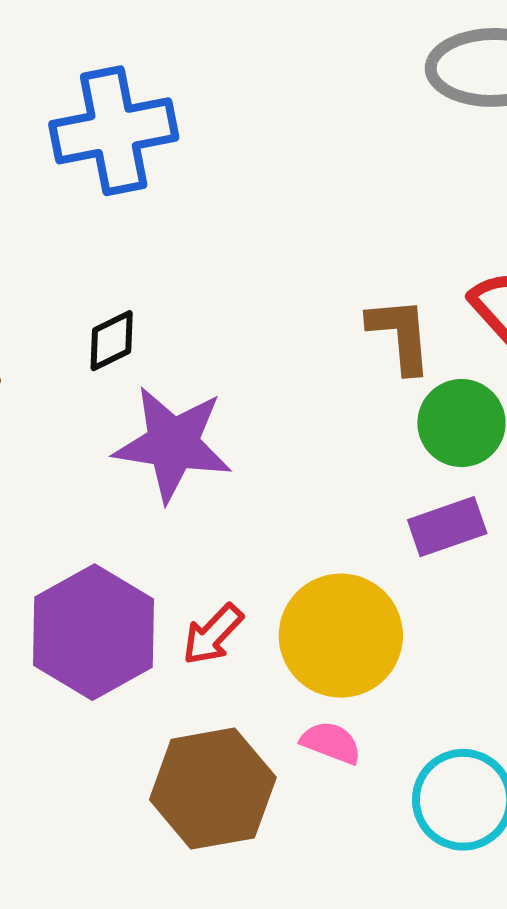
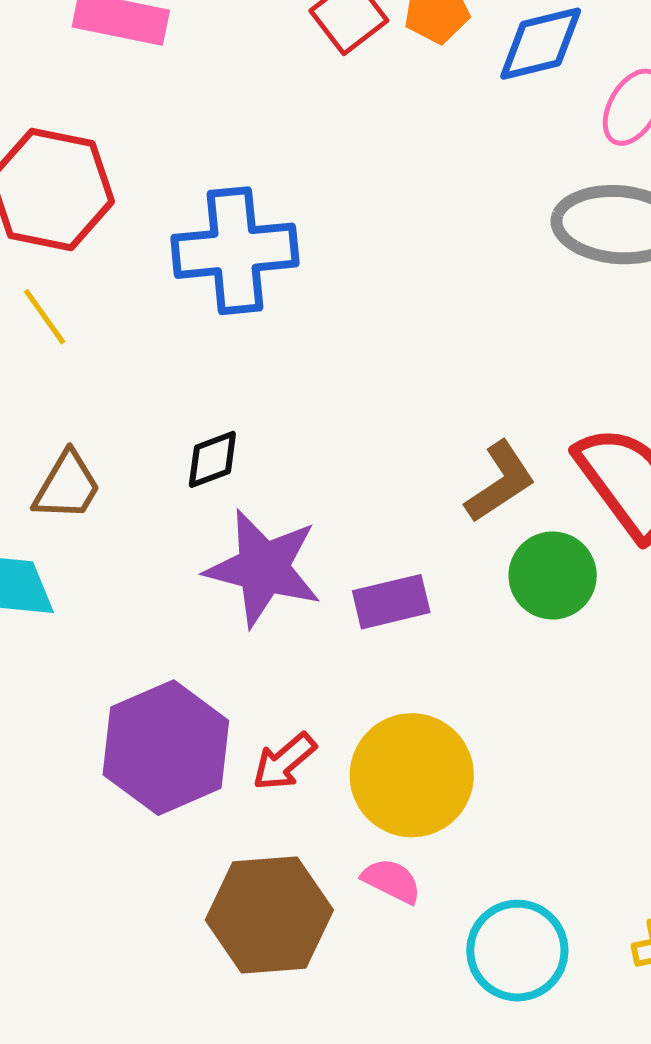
brown L-shape: (400, 335) -> (500, 482), turned 56
purple rectangle: (447, 527) -> (391, 602), moved

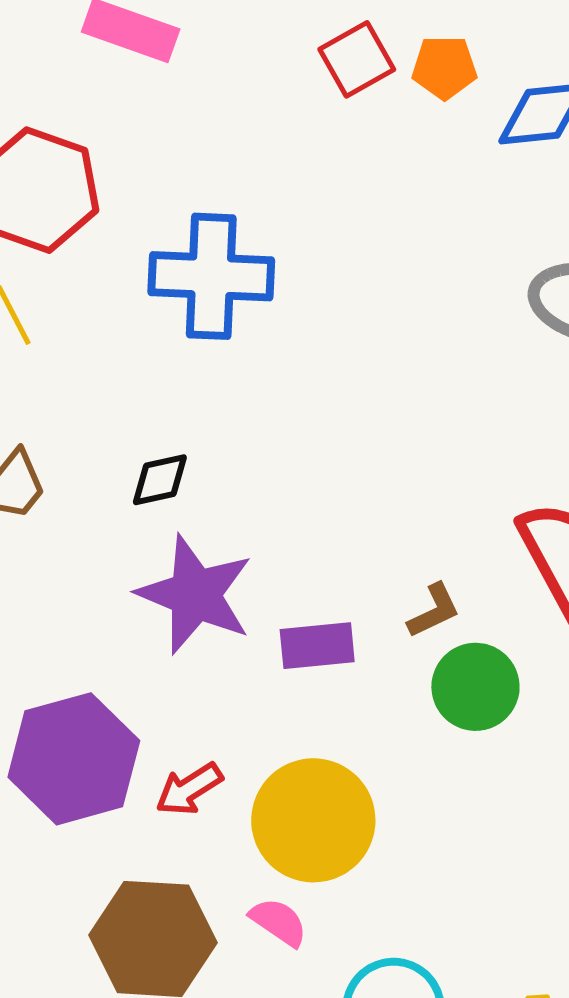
brown L-shape: (500, 482) -> (434, 611), moved, size x0.7
green circle: (553, 575) -> (475, 687), moved

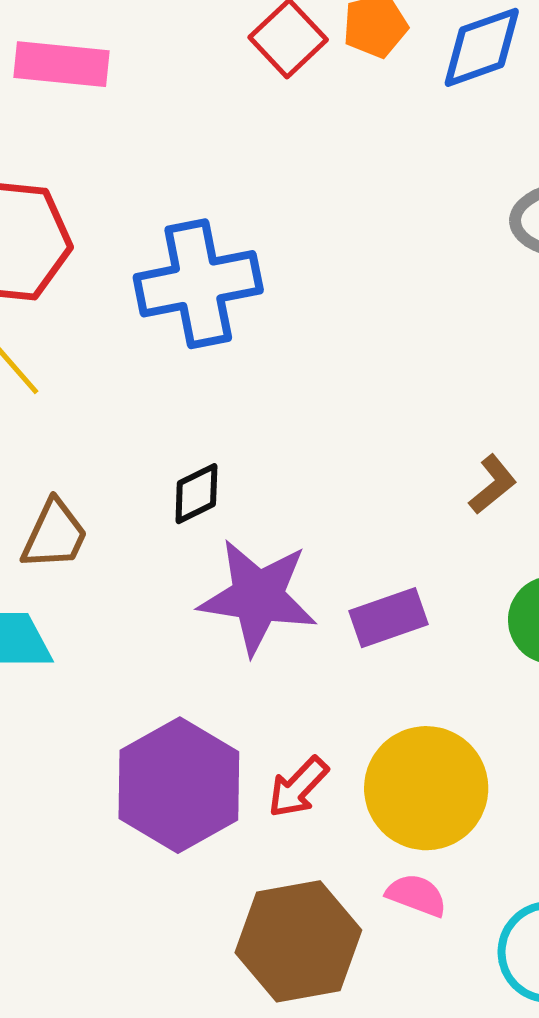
brown L-shape: (434, 611) -> (493, 484), moved

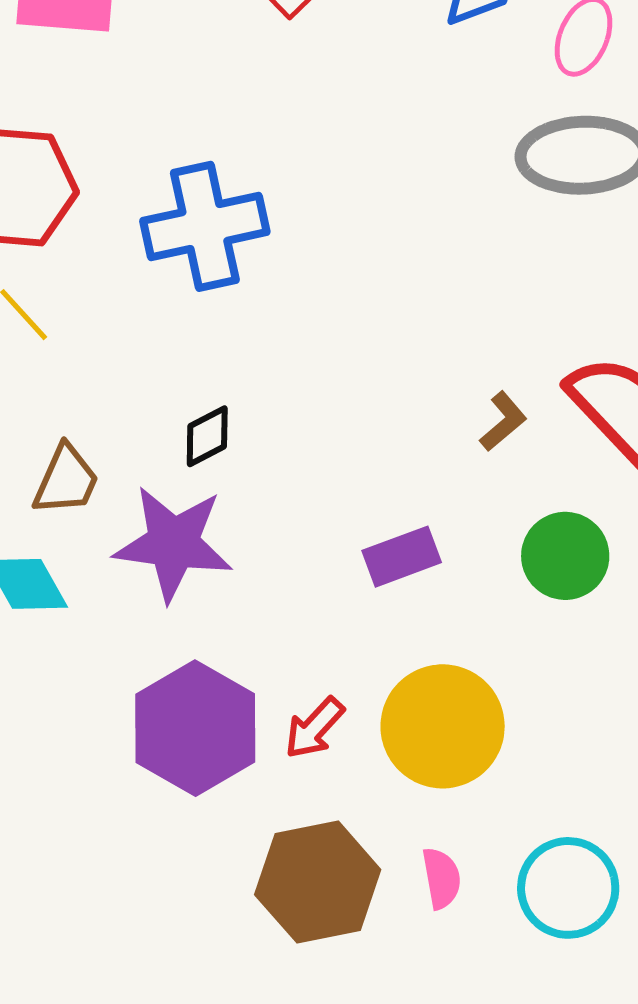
purple star: (258, 597) -> (173, 543), moved
pink semicircle: (417, 895) -> (441, 878), moved, turned 60

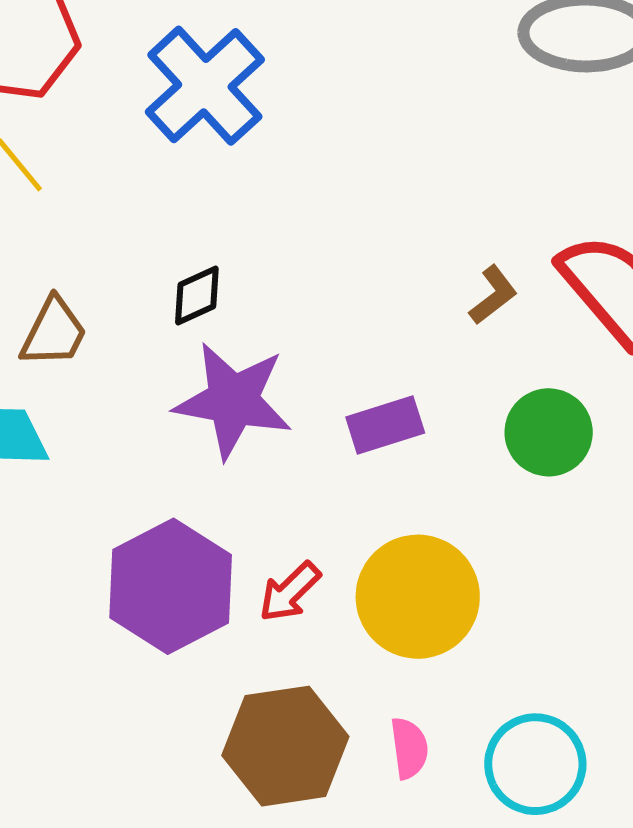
blue cross: (205, 226) -> (205, 86), turned -33
purple star: (173, 543) -> (233, 400), moved

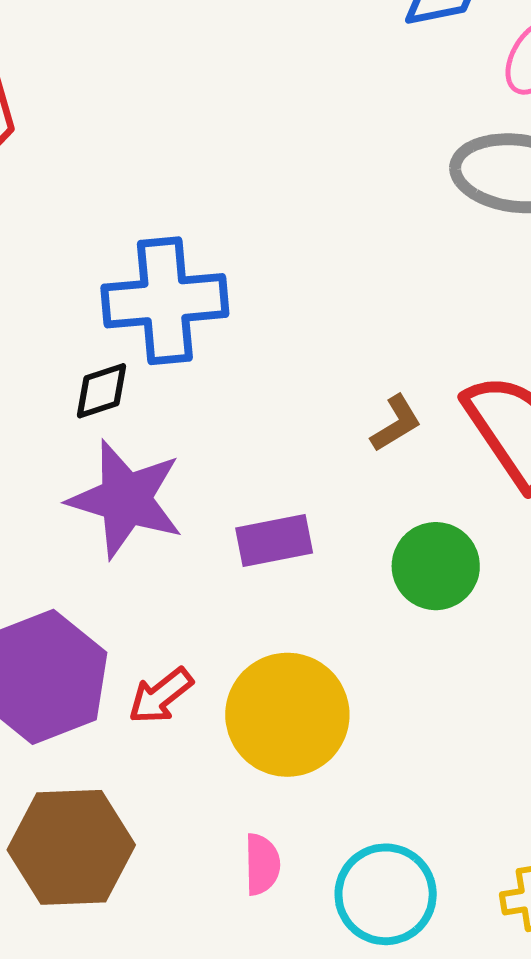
blue cross: (205, 86) -> (165, 301), moved, turned 31
brown hexagon: (285, 746) -> (71, 847), moved

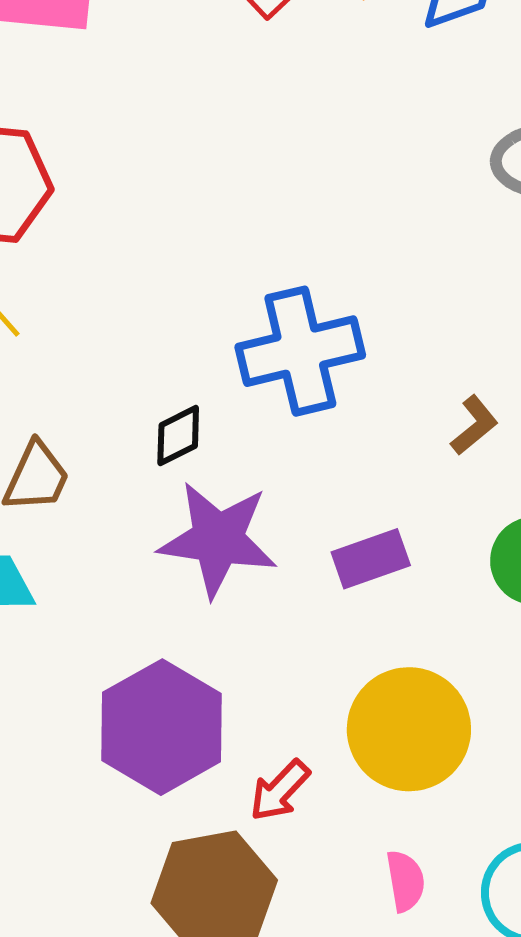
blue cross: (165, 301) -> (300, 351), moved
red arrow: (161, 696) -> (280, 790), moved

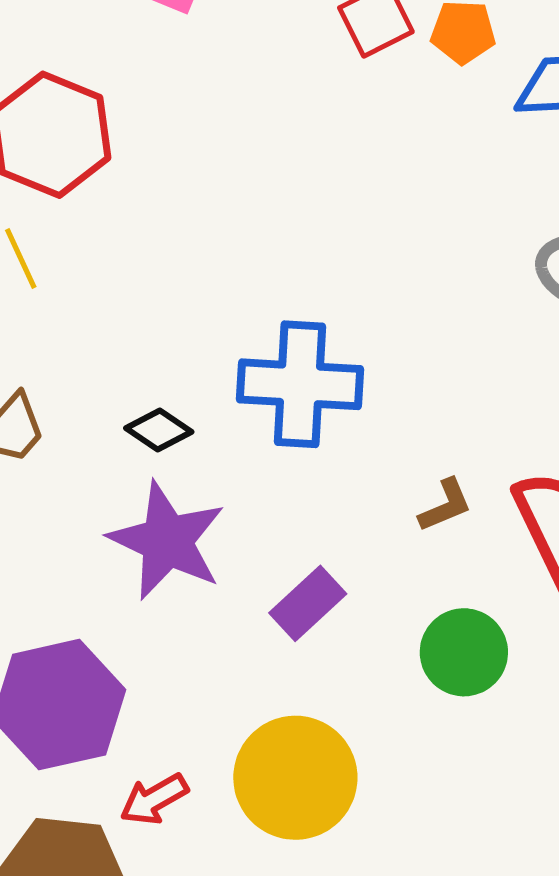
black diamond: (178, 436) -> (159, 430), turned 44
purple rectangle: (371, 559) -> (308, 603), turned -40

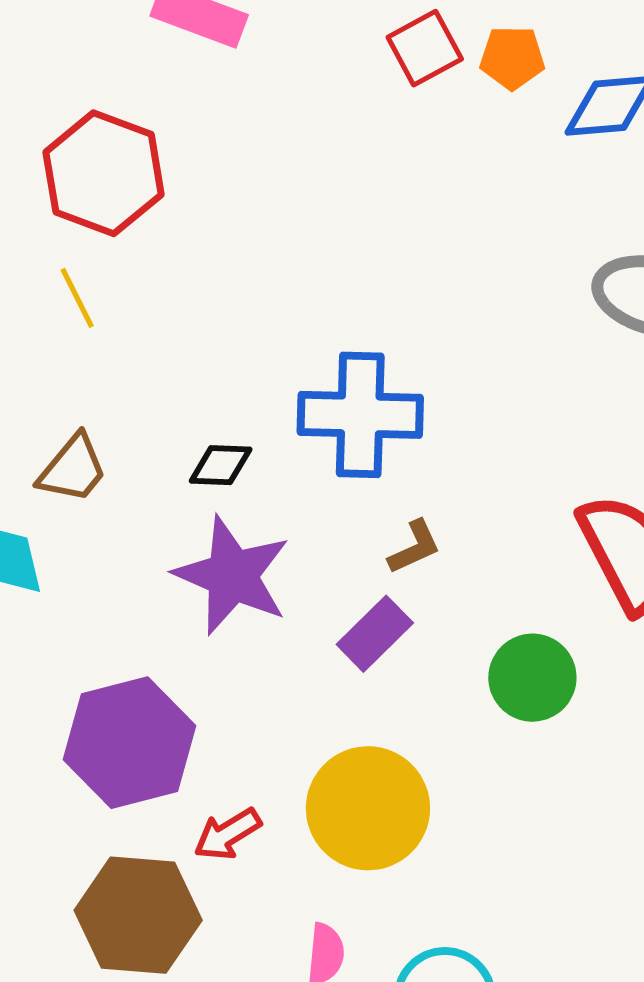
black diamond: (159, 430) -> (221, 465), turned -30
brown L-shape: (445, 505) -> (414, 547), moved

